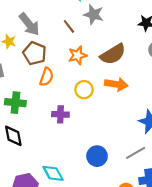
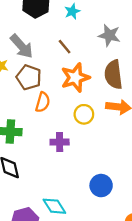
gray star: (94, 15) -> (109, 35), moved
brown semicircle: (113, 54) -> (113, 75), turned 116
orange star: (78, 55) -> (75, 78), size x1.4

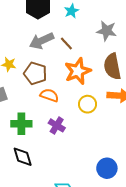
gray arrow: (22, 46) -> (42, 41), moved, turned 110
orange semicircle: (43, 102) -> (49, 95), turned -84
purple cross: (60, 142) -> (57, 125), moved, turned 35

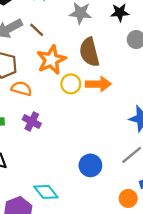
yellow circle: (88, 104) -> (71, 84), moved

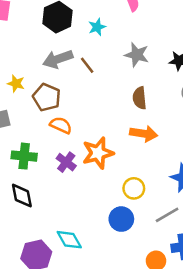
brown semicircle: (89, 52) -> (140, 98), size x0.7
orange star: (51, 60) -> (98, 153), moved
yellow circle: (71, 84) -> (134, 188), moved

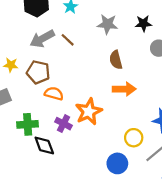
yellow circle: (134, 188) -> (134, 138), moved
black diamond: (22, 196) -> (44, 145), moved

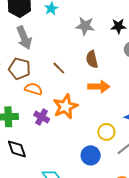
gray arrow: (42, 39) -> (24, 38), turned -85
brown line: (68, 40) -> (59, 68), moved
black diamond: (44, 145) -> (17, 149), moved

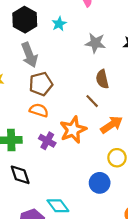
brown line: (59, 68) -> (92, 101), moved
brown pentagon: (19, 69) -> (41, 84), moved, turned -30
orange arrow: (99, 87) -> (112, 125), moved, turned -35

